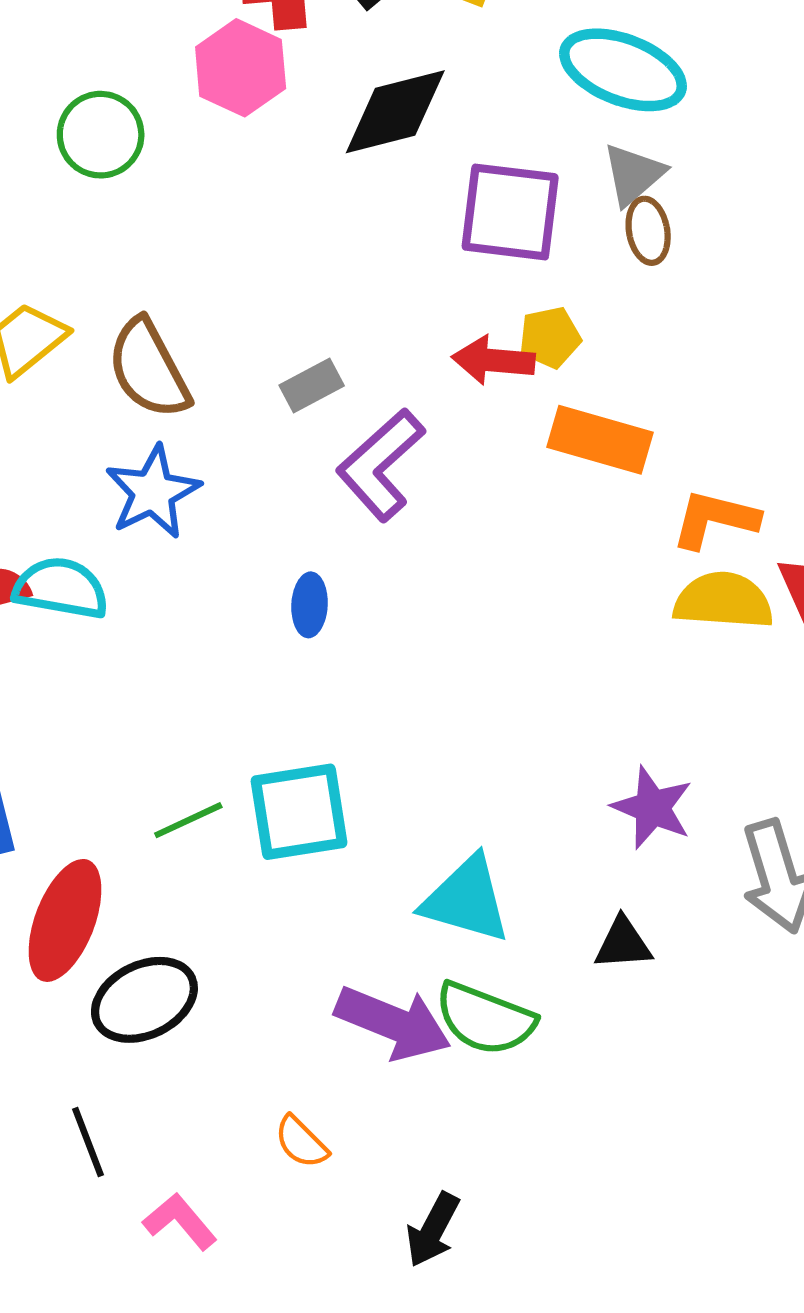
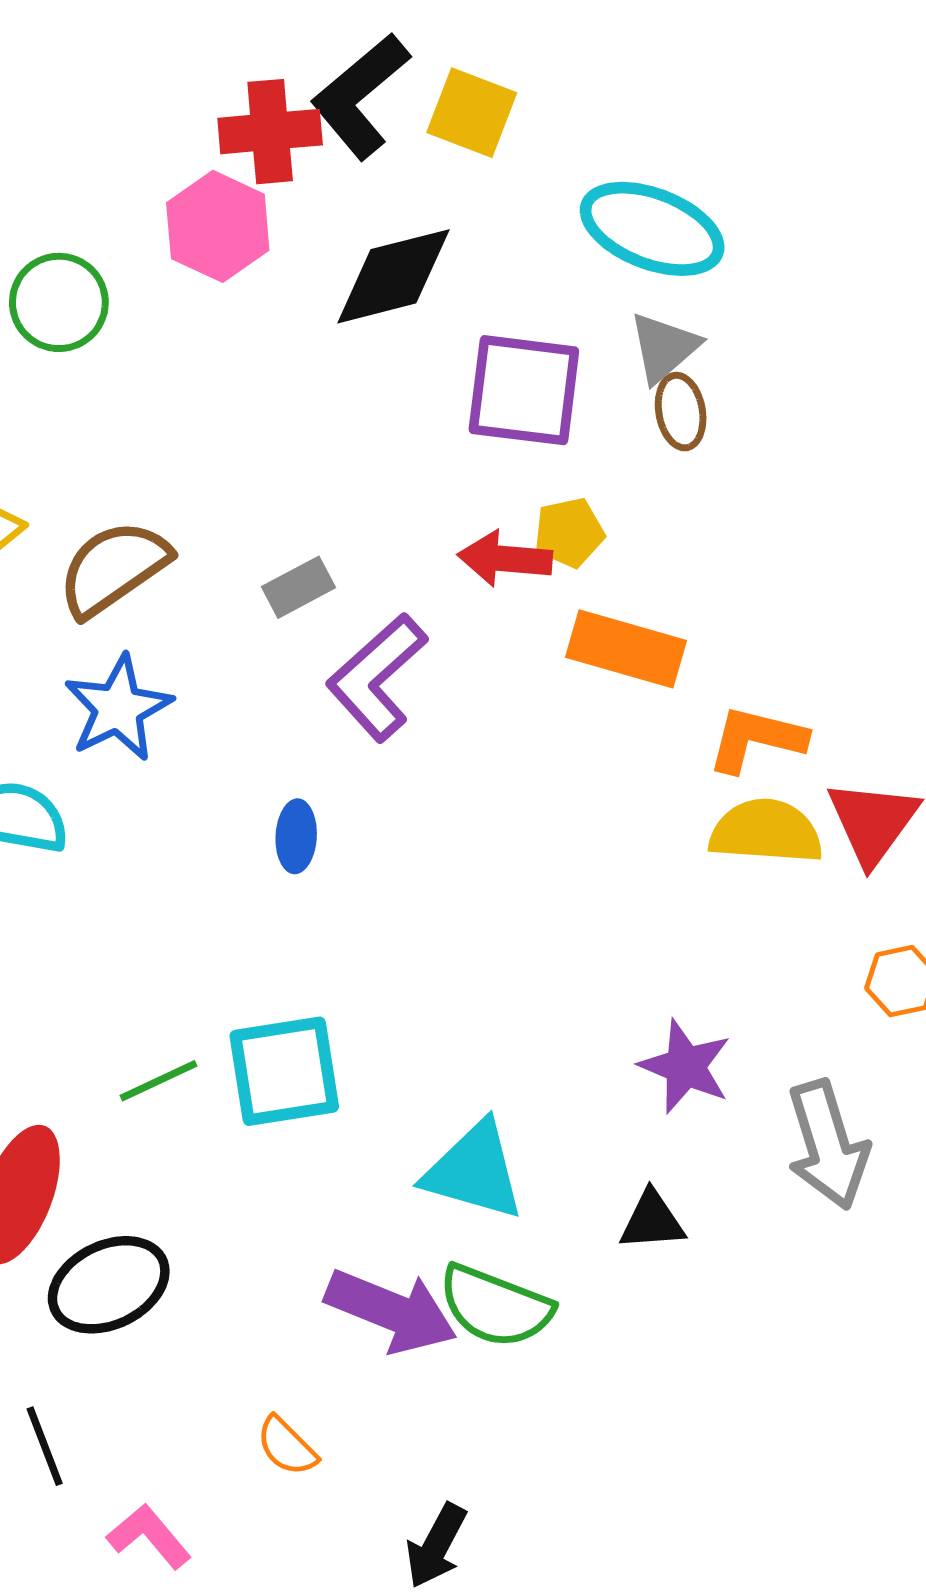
brown semicircle: (149, 369) -> (113, 568), turned 83

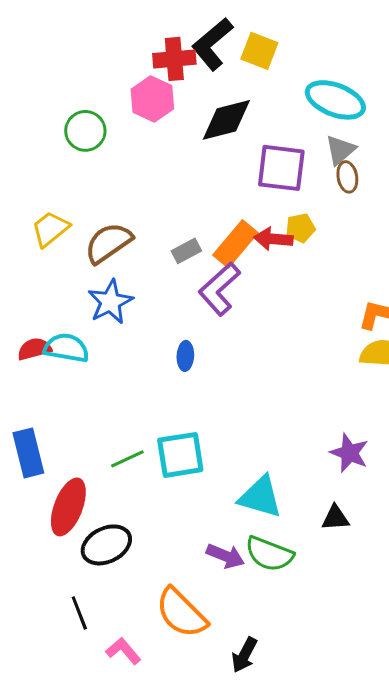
orange rectangle: (626, 649) -> (235, 244), moved, turned -66
purple arrow: (391, 1311) -> (225, 556), size x0.7
orange semicircle: (287, 1446) -> (181, 613), size x2.0

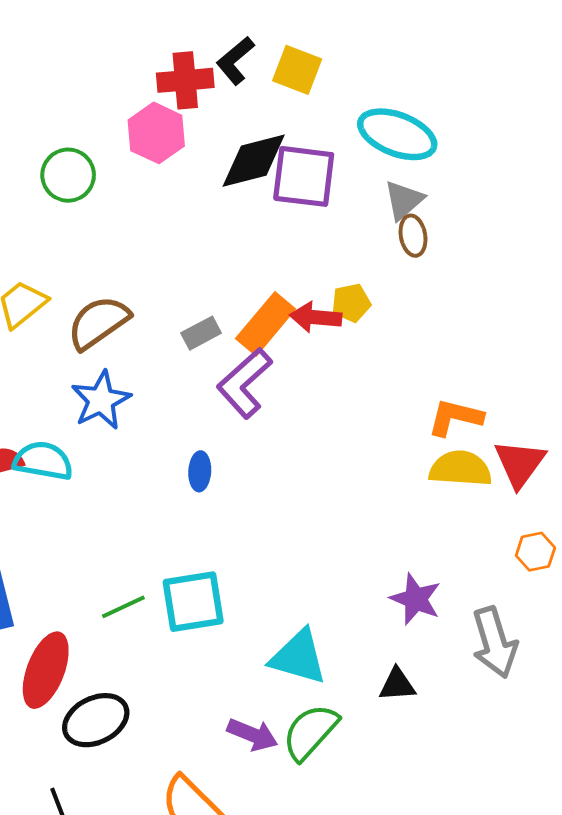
black L-shape: (212, 44) -> (235, 61), size x0.7
purple square: (281, 168) -> (304, 176), moved
green semicircle: (269, 554) -> (310, 732), turned 111

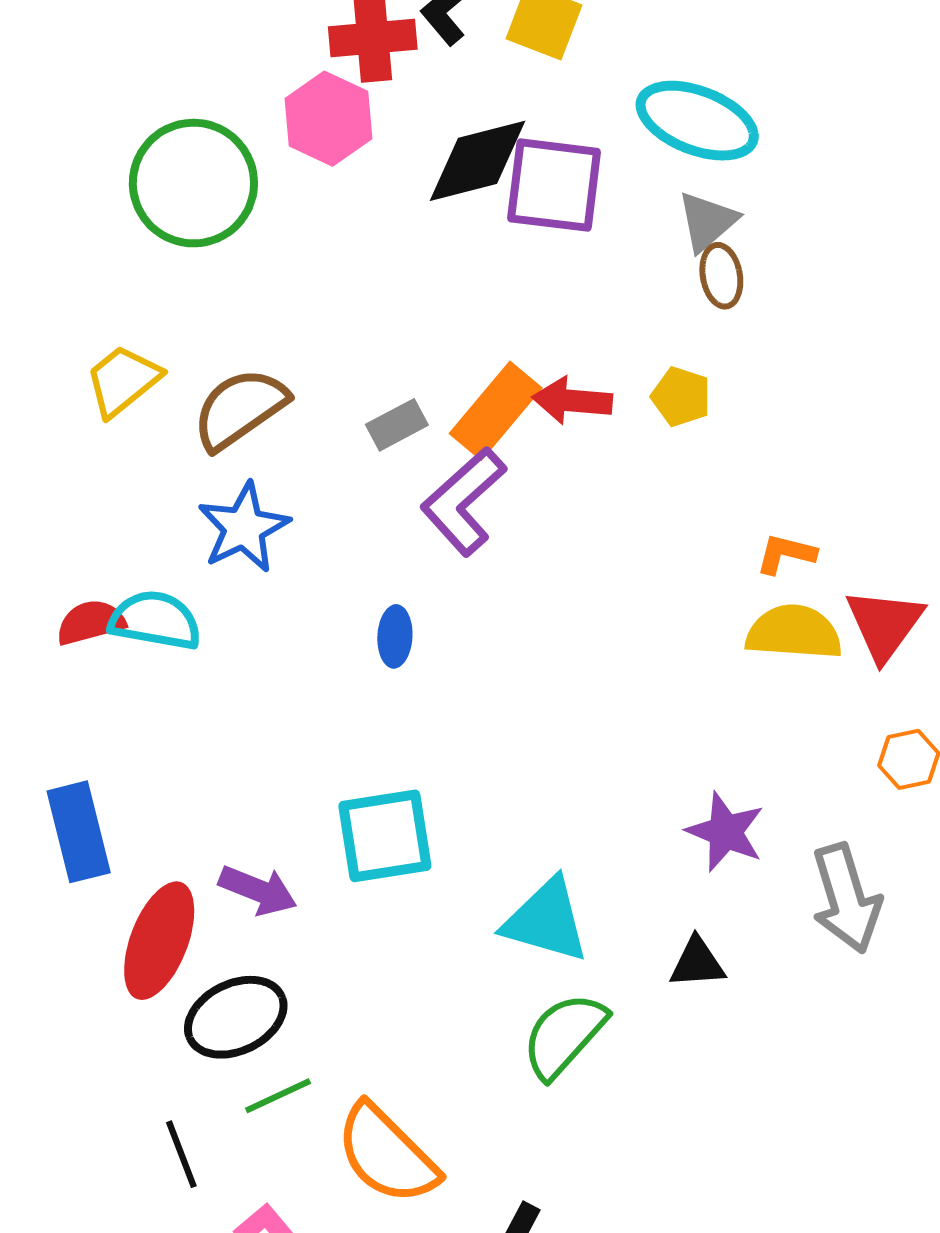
green circle: (68, 175) -> (193, 183), size x1.5
yellow pentagon: (351, 303) -> (681, 397), moved, turned 30
orange L-shape: (455, 417) -> (786, 554), size x0.7
green line: (123, 607) -> (278, 1096), moved
purple arrow: (252, 735) -> (258, 890), moved

